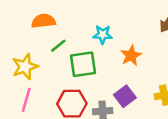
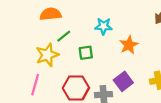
green square: (83, 64) -> (86, 53), size x0.6
yellow star: (25, 67) -> (47, 55), moved

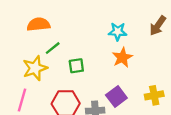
cyan star: (103, 26) -> (118, 32), moved

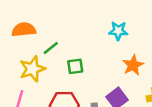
orange semicircle: (39, 24) -> (24, 30), moved
orange star: (122, 58) -> (133, 65), moved

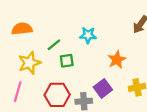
cyan star: (118, 31) -> (88, 35), moved
green line: (51, 48) -> (54, 45), moved

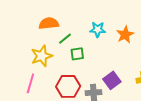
orange semicircle: (22, 29) -> (49, 23), moved
orange star: (117, 60) -> (125, 35), moved

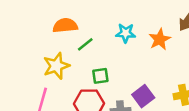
green square: (77, 54) -> (100, 76), moved

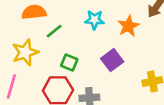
green square: (100, 76) -> (69, 63), turned 30
purple square: (143, 96) -> (112, 60), moved

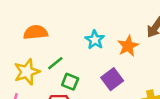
cyan star: (94, 20) -> (95, 40), turned 30
green line: (54, 31) -> (55, 63), moved

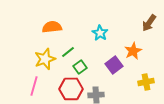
orange star: (128, 46) -> (133, 51), moved
green square: (70, 82) -> (80, 67), turned 32

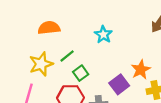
orange star: (133, 51) -> (141, 70), moved
purple square: (114, 65) -> (119, 84), moved

